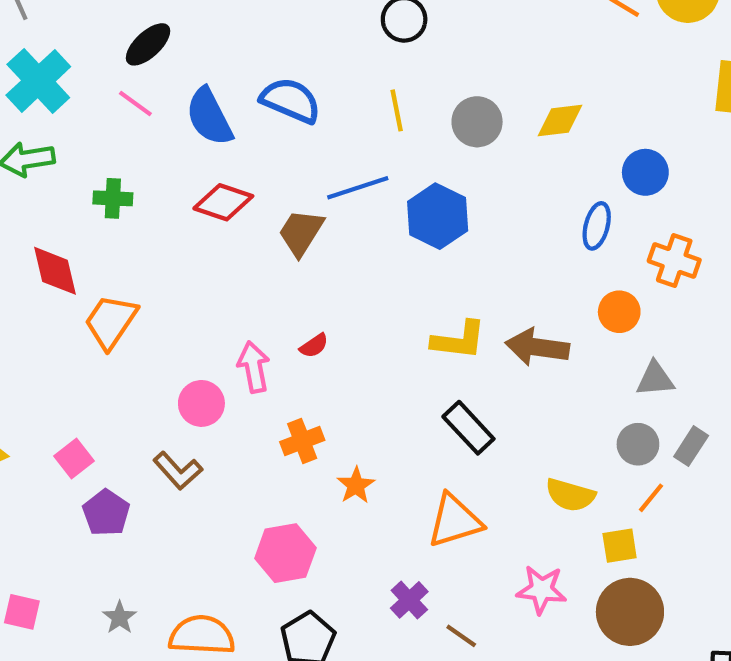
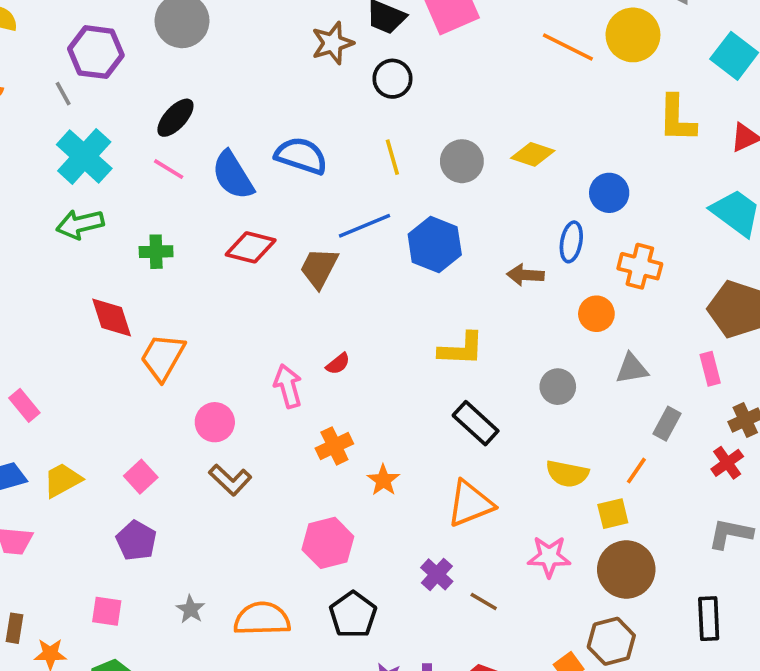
yellow diamond: (560, 120) -> (533, 154), turned 30
brown arrow: (537, 347) -> (525, 275), moved, size x0.7
pink circle: (201, 403) -> (215, 422), moved
gray circle: (638, 444) -> (558, 387), moved
purple pentagon: (106, 513) -> (136, 541), moved

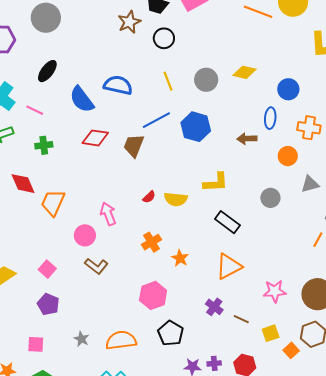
pink line: (169, 169) -> (35, 110), moved
pink arrow: (288, 386) -> (108, 214), moved
yellow semicircle: (567, 474) -> (176, 199), moved
yellow square: (613, 514) -> (271, 333), moved

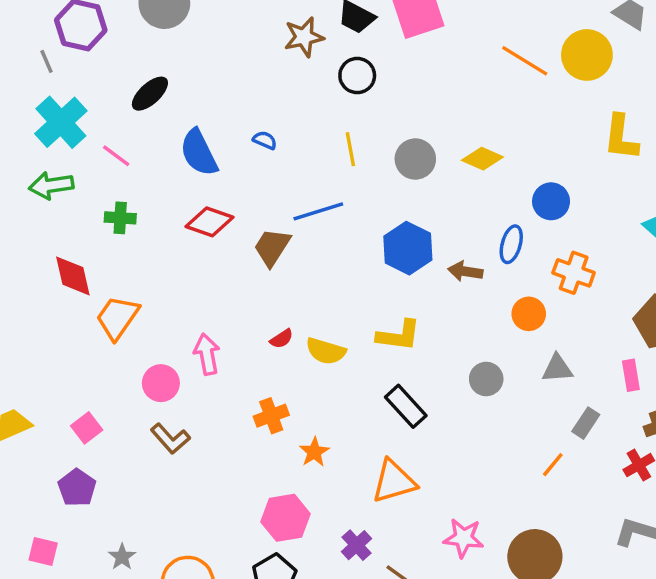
blue semicircle: (118, 85) -> (265, 140), size x0.5
blue hexagon: (196, 127) -> (408, 248), moved
pink hexagon: (153, 295) -> (285, 518), moved

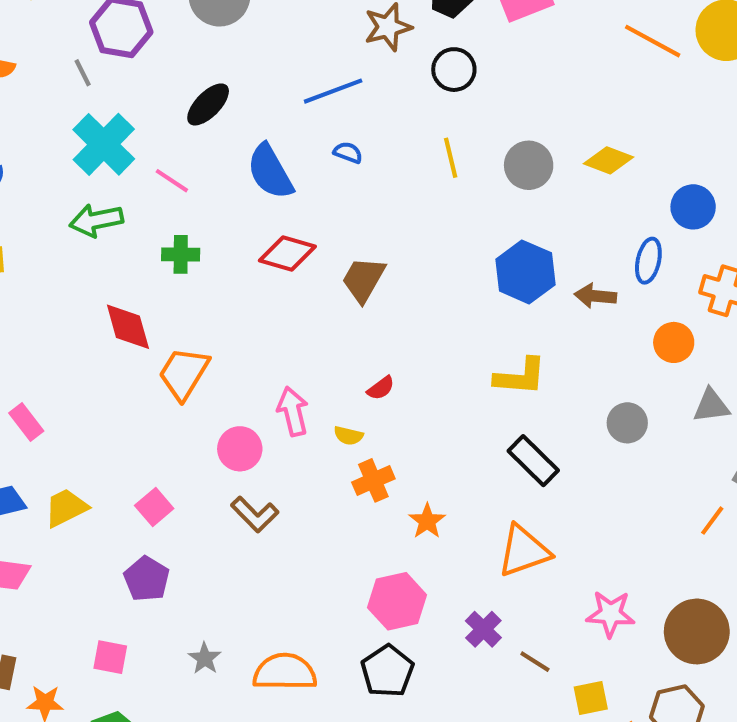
blue line: (318, 211) -> (333, 91), moved
yellow semicircle: (326, 351) -> (348, 436), moved, size x0.6

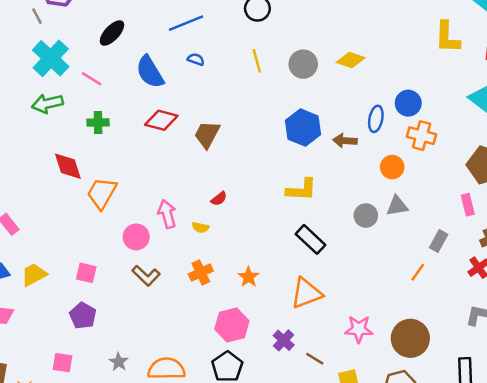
blue circle: (693, 207) -> (408, 103), moved
gray triangle: (711, 406) -> (397, 206), moved
orange cross: (373, 480) -> (201, 272), moved
pink square: (154, 507) -> (86, 273), turned -35

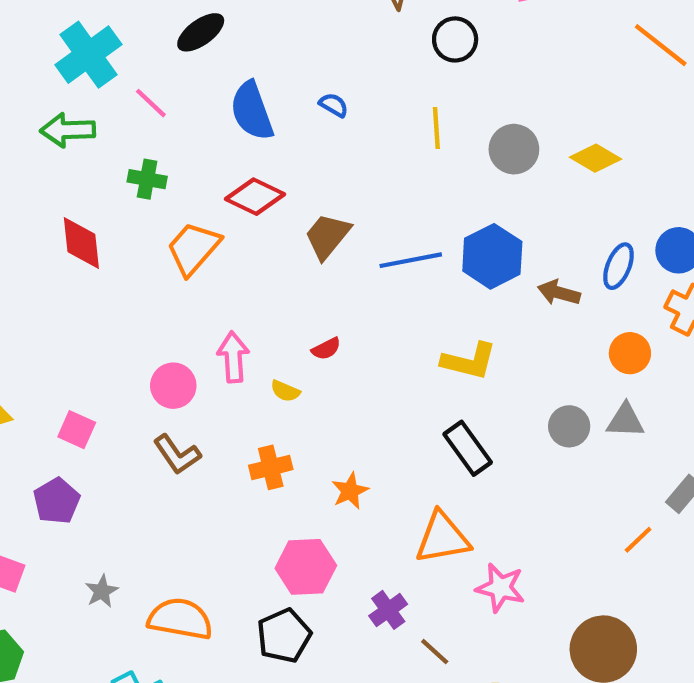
blue line: (186, 23) -> (411, 260), moved
orange trapezoid: (102, 193) -> (193, 248), moved
pink star: (359, 329) -> (500, 588), moved

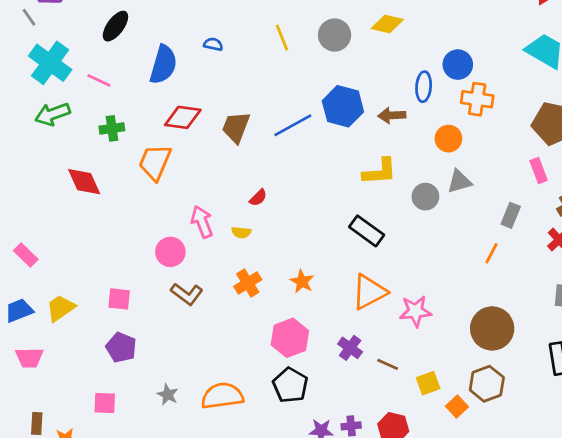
blue semicircle: (252, 111) -> (163, 65), turned -126
yellow L-shape: (469, 361) -> (380, 172), moved

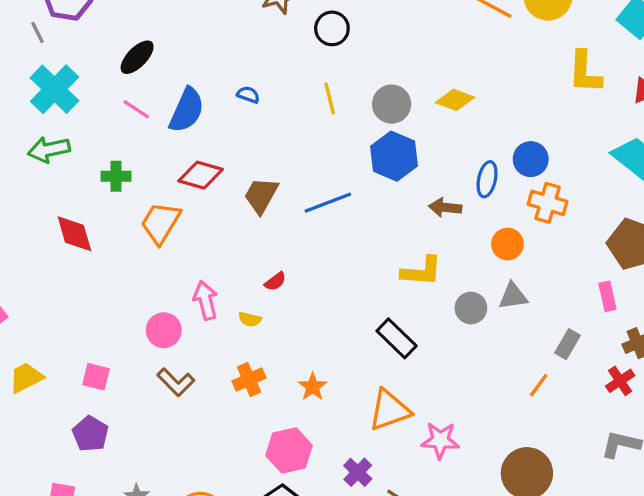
pink line: (99, 80) -> (136, 109), moved
blue hexagon: (343, 106) -> (394, 156), moved

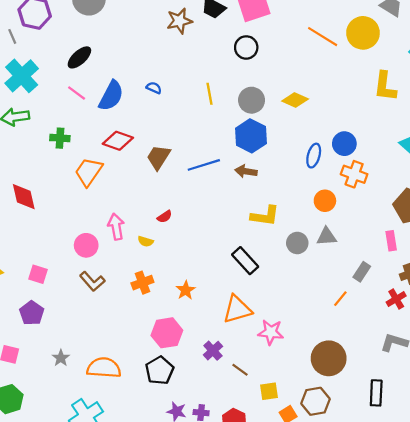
black circle: (332, 28) -> (246, 47), moved
brown arrow: (445, 207) -> (246, 171), moved
red diamond: (74, 234) -> (24, 197), moved

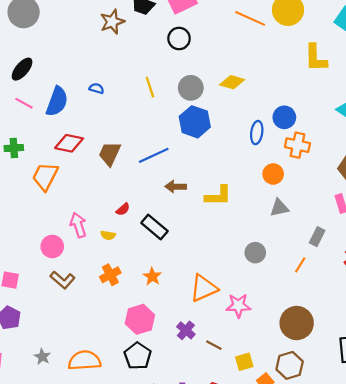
brown arrow: (246, 171) -> (176, 187), moved
gray circle: (297, 243) -> (255, 253), moved
black rectangle: (245, 261) -> (154, 227), moved

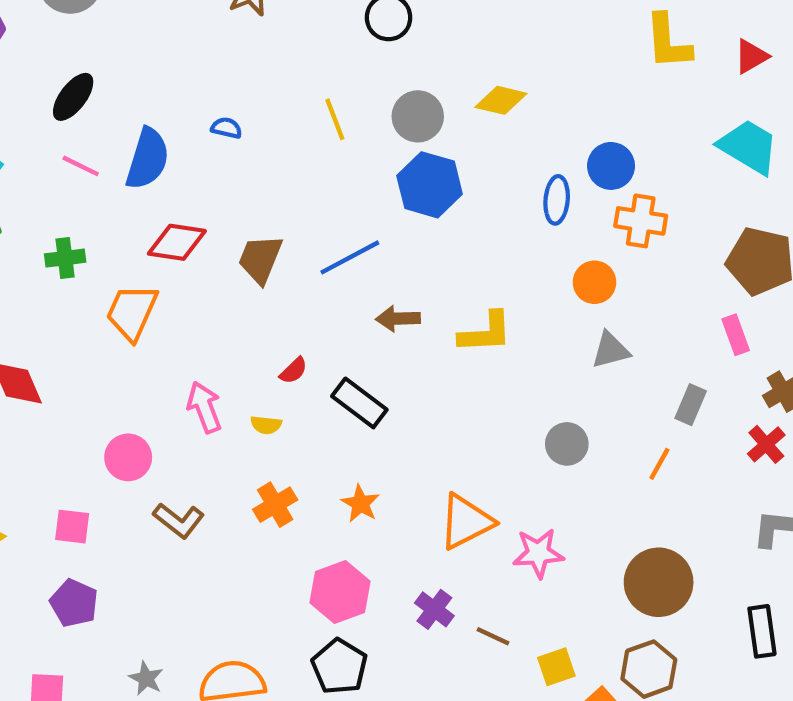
pink circle: (52, 246) -> (128, 457), moved

